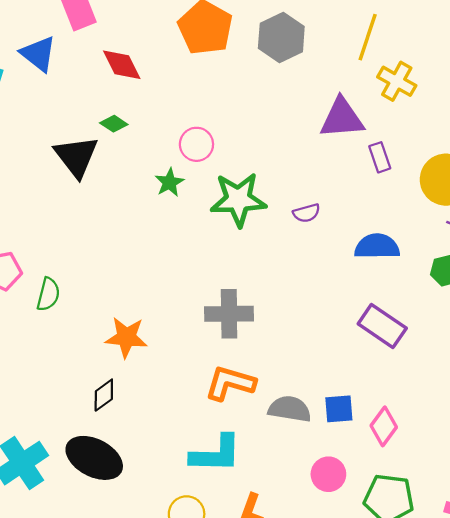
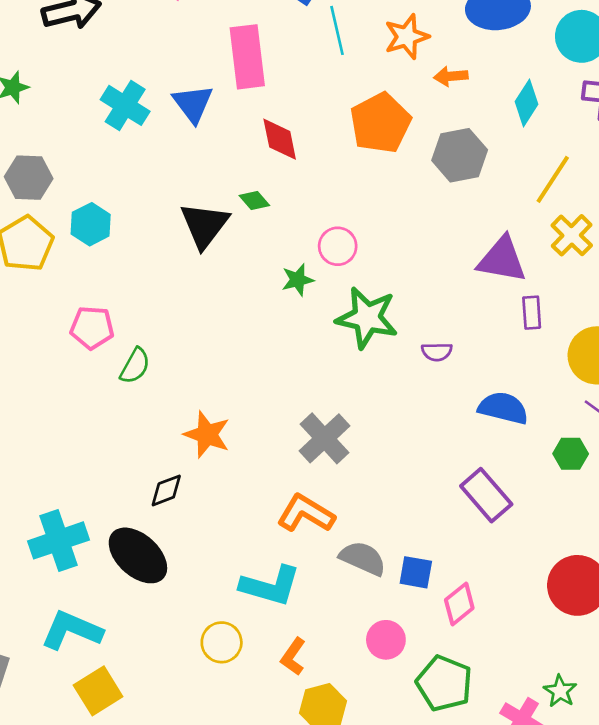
gray cross: (229, 314) -> (324, 438), turned 33

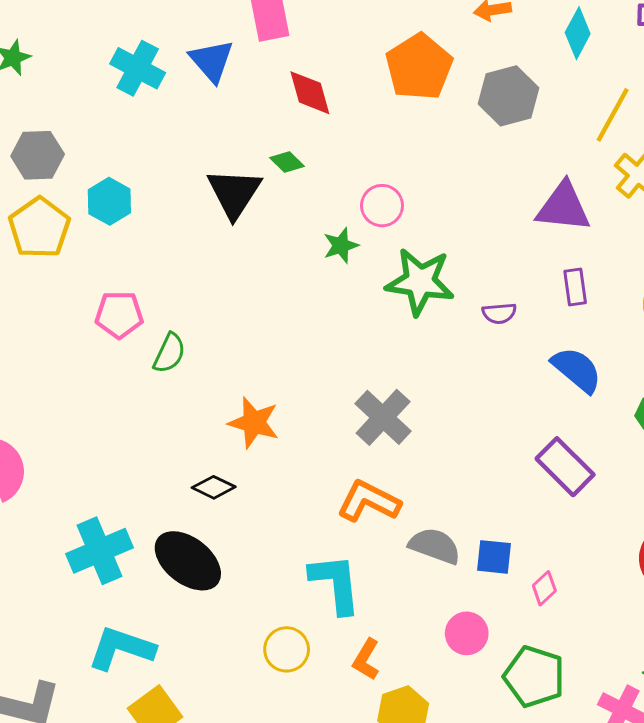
purple rectangle: (532, 313) -> (575, 287), moved
blue semicircle: (503, 408) -> (577, 370), turned 30
black diamond: (166, 490) -> (214, 487), turned 51
cyan L-shape: (270, 586) -> (335, 583), turned -108
pink diamond: (459, 604) -> (544, 588), size x0.7

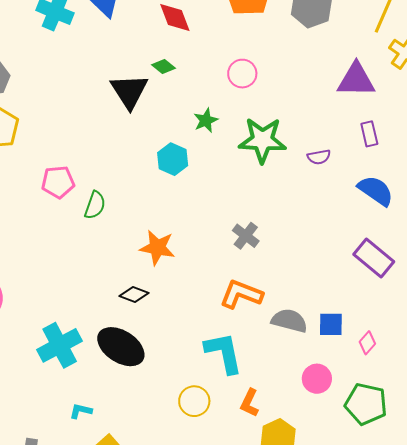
cyan hexagon: (109, 201) -> (173, 159), moved
pink circle: (382, 206) -> (242, 74), moved
gray cross: (383, 417) -> (246, 236), size x0.7
cyan L-shape: (121, 648) -> (81, 411), size x0.5

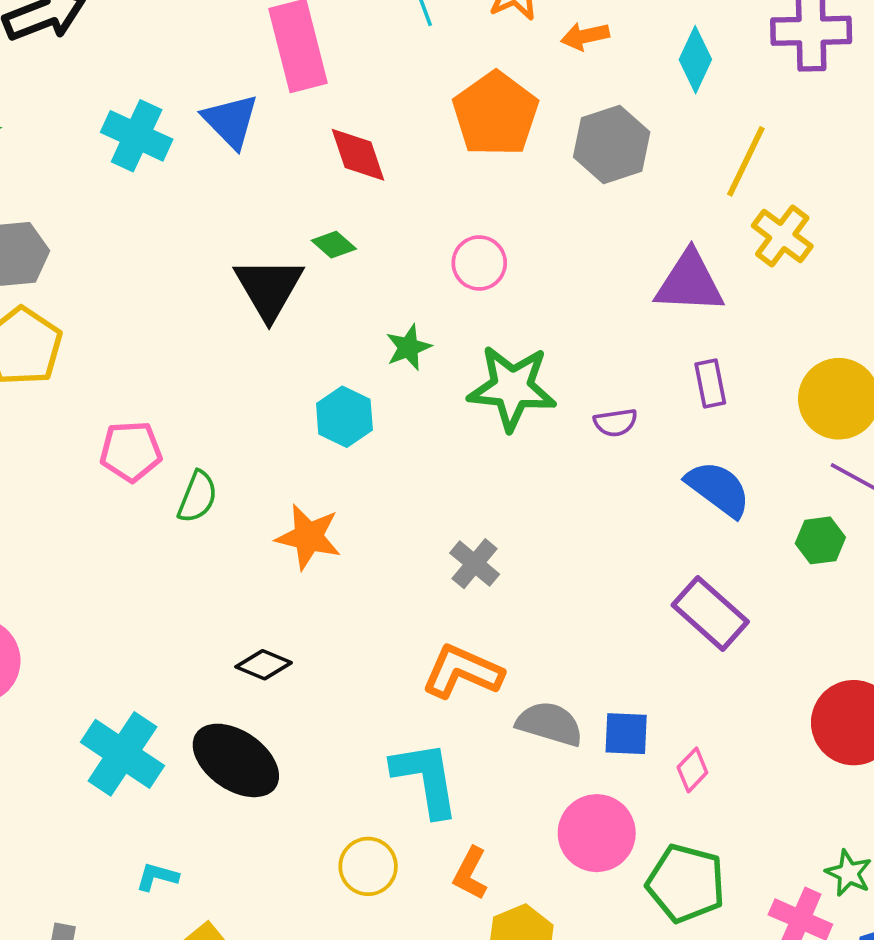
orange star: (157, 248) -> (308, 537), moved
cyan cross: (60, 345) -> (122, 754), turned -30
pink circle: (317, 379) -> (597, 833), size x1.4

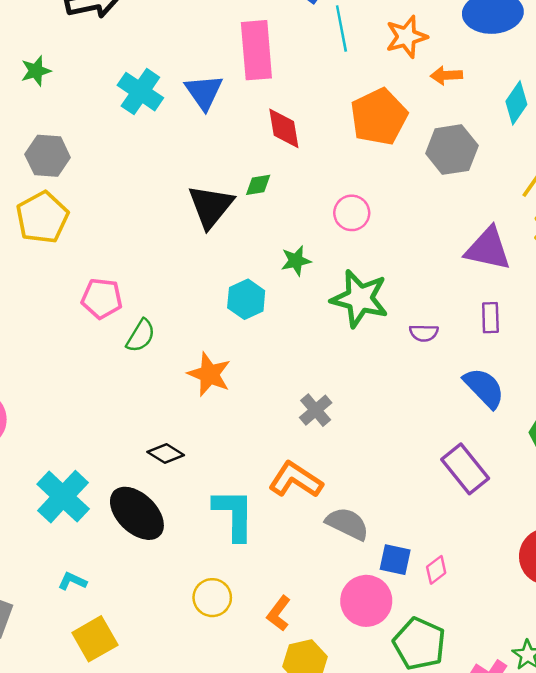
green diamond: (334, 245) -> (258, 185), turned -60
blue square: (626, 734) -> (395, 560), moved
cyan L-shape: (426, 779) -> (234, 514), moved

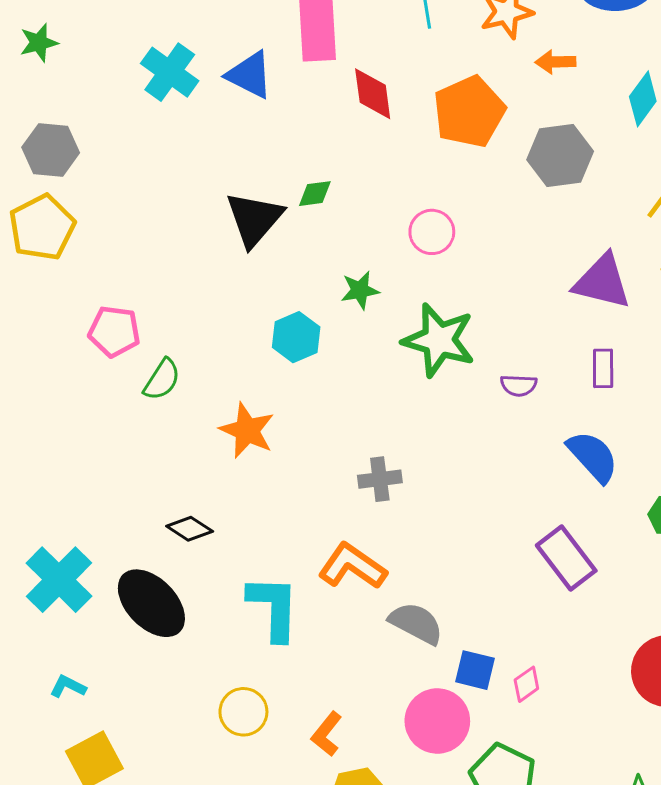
blue triangle: (204, 92) -> (250, 75), turned -30
red diamond: (284, 128) -> (373, 94), moved
gray cross: (316, 410) -> (380, 479), turned 32

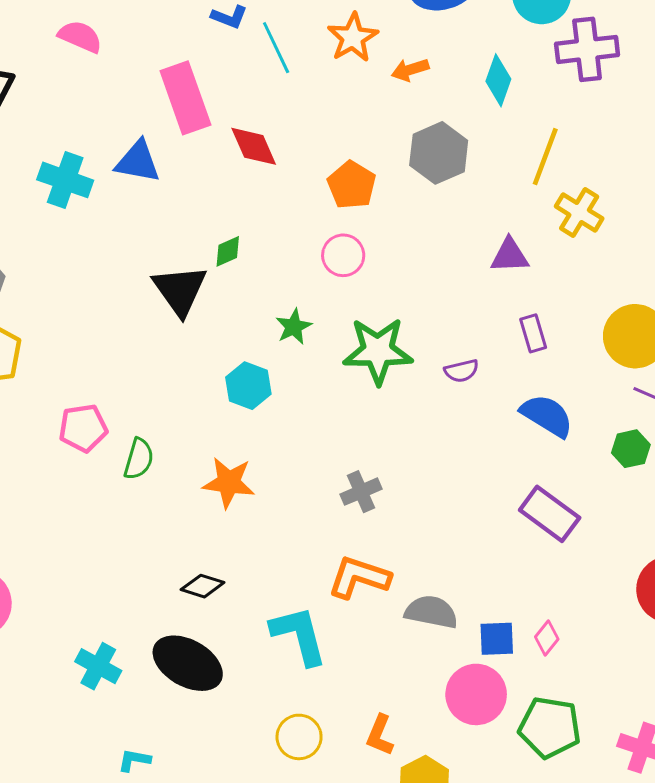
orange pentagon: (469, 112) -> (352, 185), moved, size x0.7
purple triangle: (602, 282) -> (510, 255), size x0.7
cyan cross: (59, 580) -> (98, 666), size x0.7

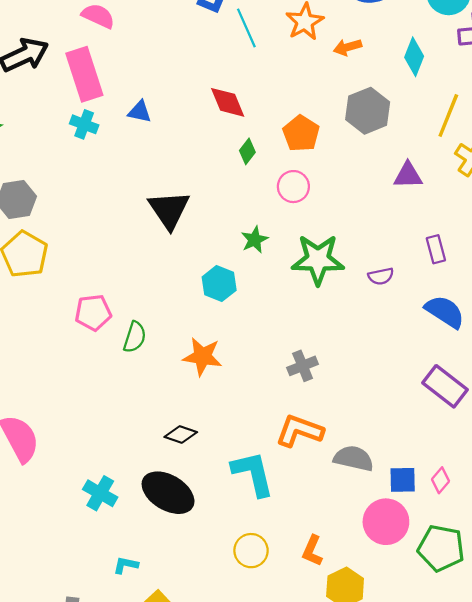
pink rectangle: (185, 98) -> (84, 74), moved
blue triangle: (138, 162) -> (140, 112), size x0.7
cyan cross: (65, 180) -> (84, 124), size x0.7
green diamond: (228, 251) -> (247, 151), moved, turned -30
purple triangle: (510, 255) -> (408, 175), moved

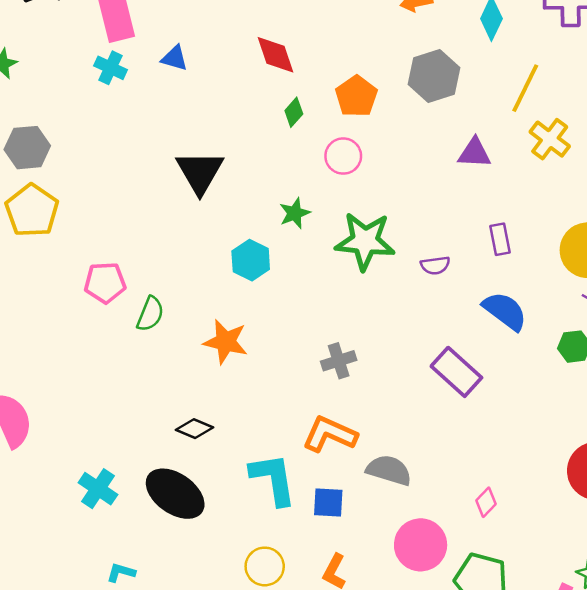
purple rectangle: (445, 386) -> (456, 372), moved
blue square: (403, 480) -> (328, 502), moved

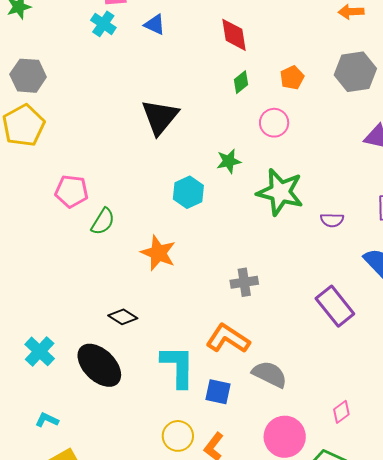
orange pentagon: (356, 96) -> (292, 78), size x0.7
yellow circle: (265, 566) -> (178, 436), moved

